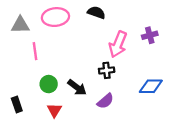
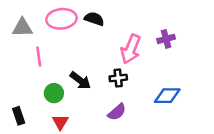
black semicircle: (96, 12) -> (94, 19), moved
black arrow: (77, 87) -> (80, 81), moved

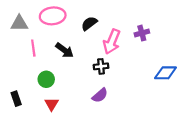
black semicircle: (94, 19) -> (89, 23), moved, turned -56
black arrow: (80, 81) -> (64, 50), moved
blue diamond: (167, 96) -> (166, 73), moved

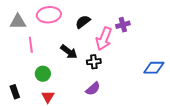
purple cross: (142, 33) -> (123, 25), moved
black arrow: (64, 50) -> (69, 52), moved

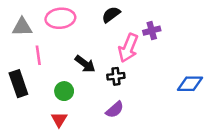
black semicircle: (83, 22) -> (111, 15), moved
green circle: (43, 74) -> (64, 91), moved
black rectangle: (15, 92) -> (18, 84), moved, size x1.5

